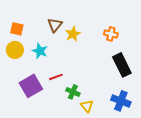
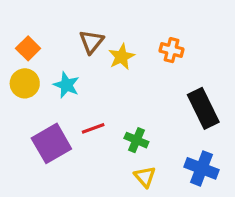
orange square: (17, 29) -> (28, 48), turned 32
orange cross: (111, 34) -> (172, 50), moved
green cross: (73, 92) -> (136, 140), moved

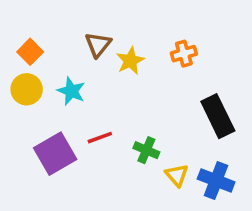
orange cross: (172, 50) -> (184, 54), turned -30
yellow triangle: (145, 177) -> (177, 175), moved

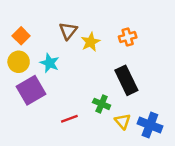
black rectangle: (218, 116) -> (126, 80), moved
red line: (100, 138) -> (69, 119), moved
purple square: (55, 154) -> (31, 90), moved

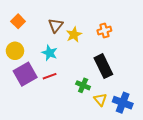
orange square: (21, 36) -> (18, 21), moved
cyan star: (50, 63) -> (50, 53), moved
red line: (69, 119) -> (50, 76), moved

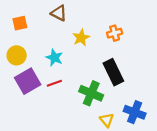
orange square: (18, 21) -> (20, 23), turned 32
brown triangle: (56, 25) -> (59, 13), moved, turned -42
green cross: (83, 85) -> (91, 93), size x1.5
yellow triangle: (100, 100) -> (107, 120), moved

